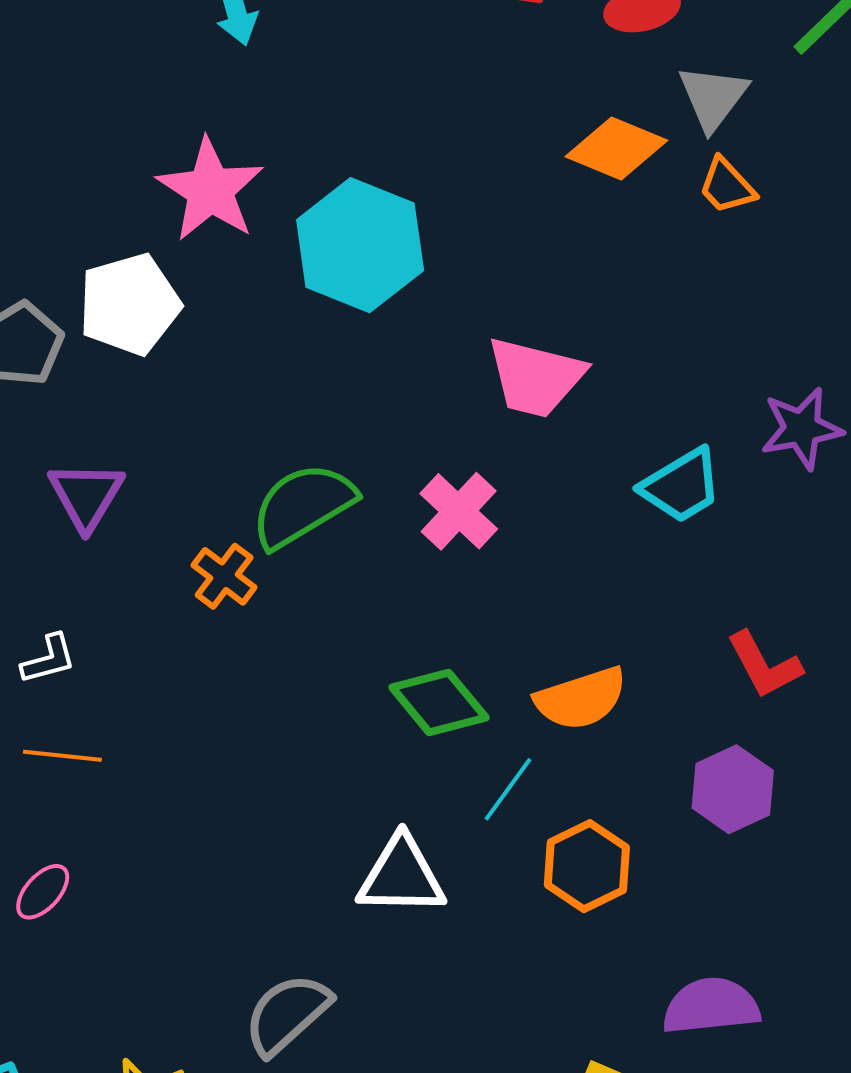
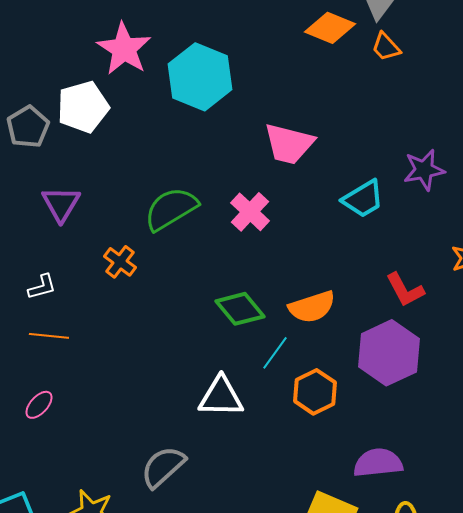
orange cross: (224, 576) -> (120, 262), moved
purple hexagon: (733, 789) -> (389, 353), size x1.5

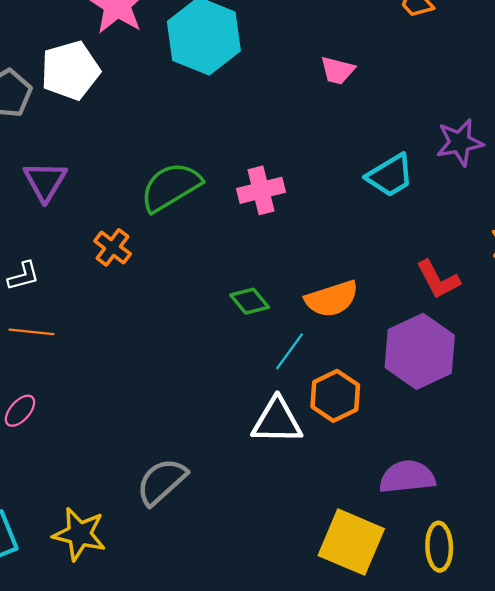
pink trapezoid: (289, 144) -> (338, 70), moved, size x0.6
pink cross: (250, 212) -> (261, 190), turned 33
green diamond: (240, 309) -> (250, 301), size x0.7
white triangle: (221, 397) -> (277, 421), moved

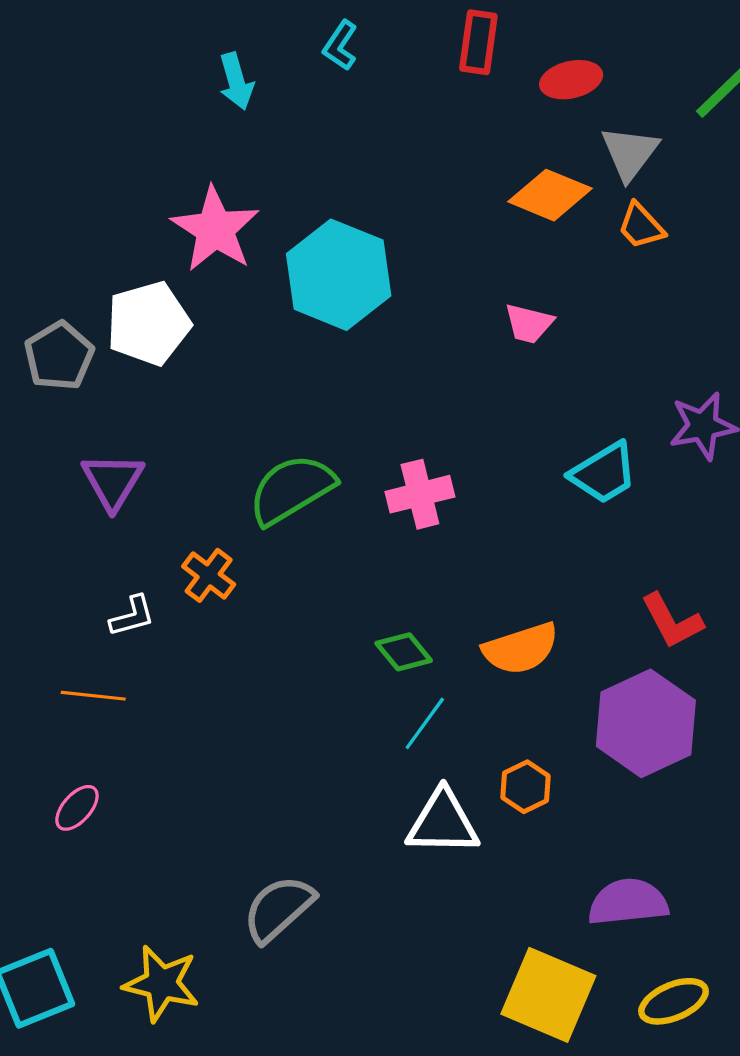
white L-shape: (23, 276) -> (132, 616), moved
cyan line: (290, 351) -> (425, 723), moved
orange hexagon: (335, 396) -> (526, 787), size x0.7
yellow ellipse: (439, 547) -> (674, 1001), turned 69

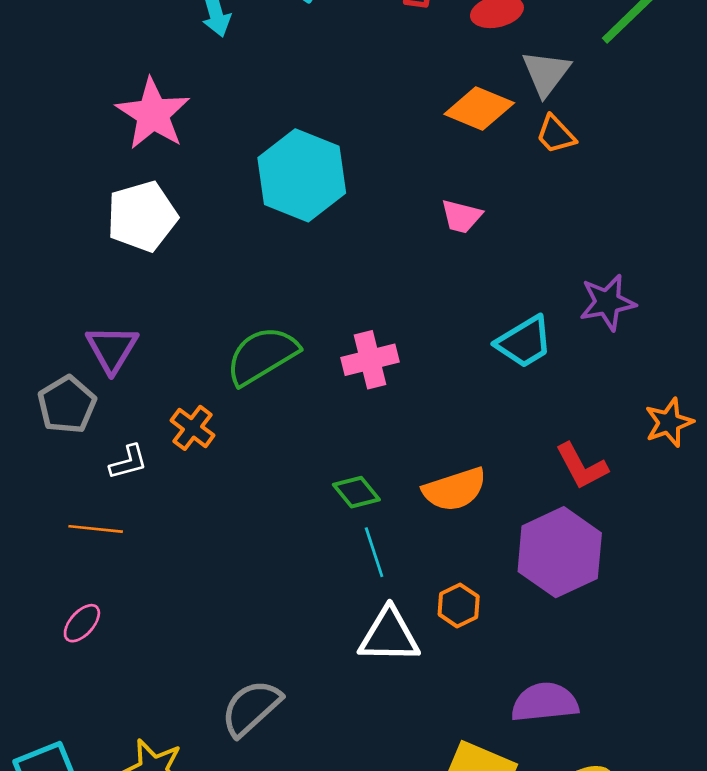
pink star: (215, 229) -> (153, 114), moved
gray pentagon: (59, 356) -> (67, 405), moved
cyan line: (425, 723) -> (374, 552), turned -54

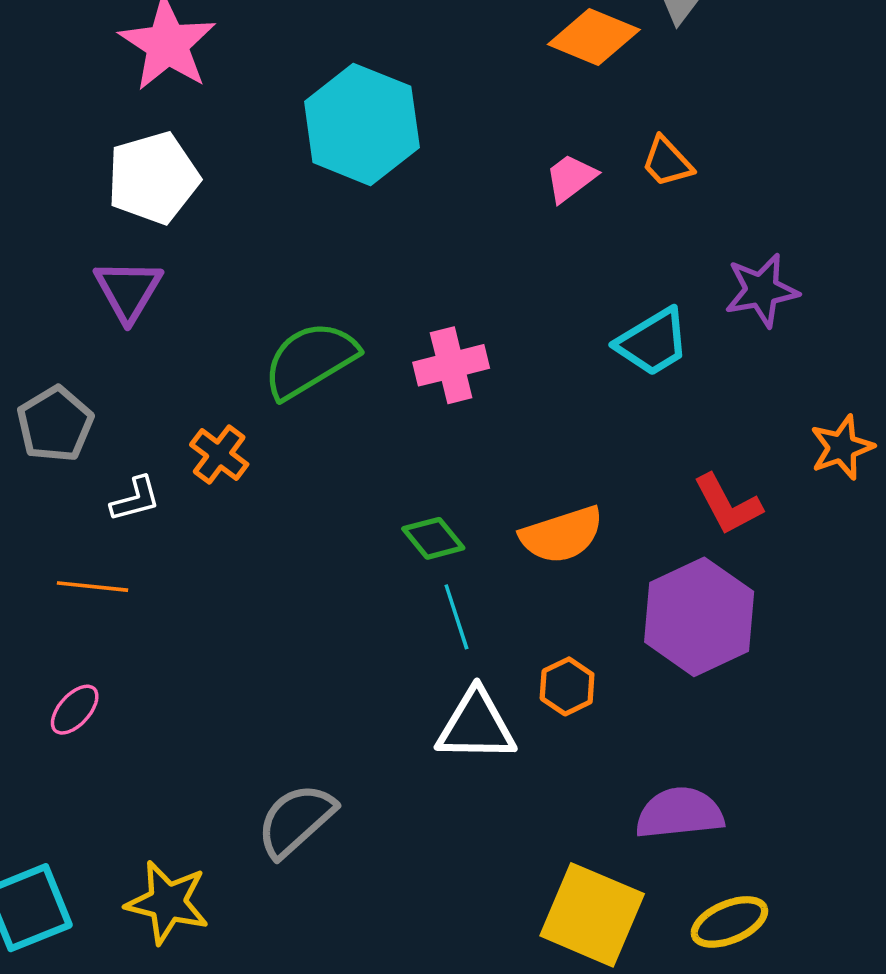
orange trapezoid: (556, 134) -> (667, 162), moved
pink trapezoid: (461, 216) -> (571, 178), turned 129
purple triangle: (112, 349) -> (128, 290), moved

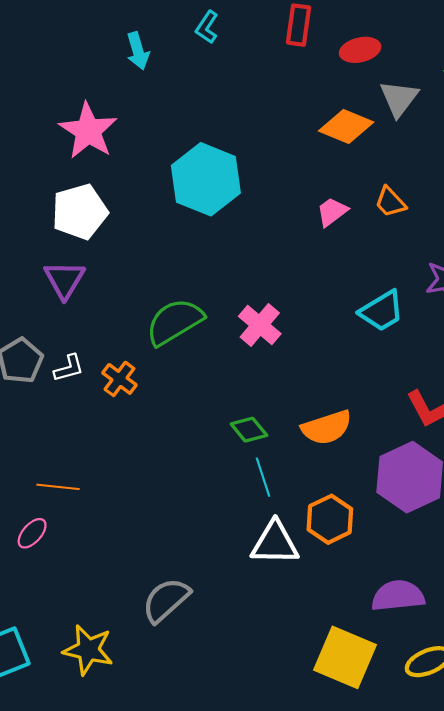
pink cross: (451, 365) -> (260, 325), turned -36
white L-shape: (135, 499) -> (69, 368), moved
orange line: (92, 587) -> (58, 487), moved
orange hexagon: (567, 686) -> (330, 519), size x1.4

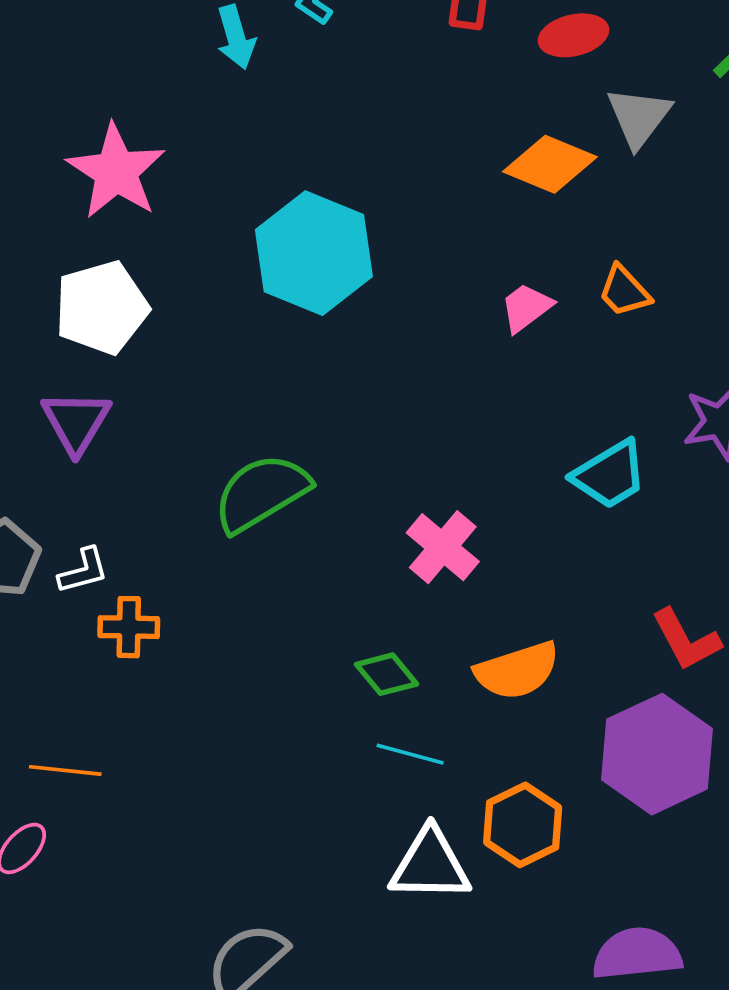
cyan arrow: (138, 51) -> (236, 37), moved
pink cross: (260, 325) -> (443, 547), moved
orange cross: (119, 379) -> (129, 627), moved, turned -36
cyan line: (263, 477) -> (410, 754), turned -57

